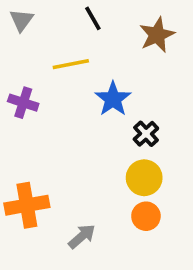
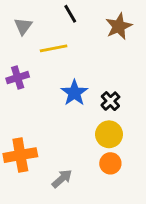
gray triangle: (21, 20) -> (23, 26), moved
blue star: (113, 99) -> (74, 93), moved
purple cross: (23, 103) -> (18, 78), turned -35

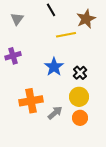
yellow line: (54, 48) -> (66, 35), moved
orange cross: (20, 155) -> (31, 101), moved
gray arrow: (62, 179) -> (55, 113), moved

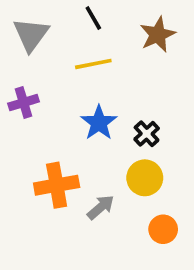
gray triangle: (17, 19) -> (31, 35), size x1.5
yellow line: (66, 35) -> (93, 64), moved
orange circle: (80, 118) -> (163, 229), moved

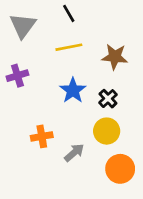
brown star: (158, 35) -> (115, 57), moved, turned 30
orange cross: (57, 185) -> (42, 136), size x0.7
orange circle: (163, 229) -> (120, 169), size x1.4

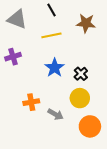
gray triangle: (23, 26) -> (17, 19), turned -45
brown star: (115, 57) -> (86, 23), moved
gray arrow: (74, 153) -> (56, 114), turned 70

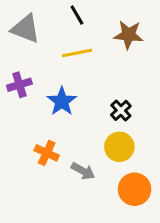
blue star: (55, 68) -> (62, 101), moved
orange cross: (31, 102) -> (47, 153), turned 35

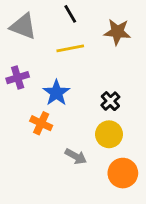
orange cross: (47, 153) -> (41, 123), moved

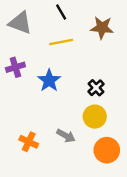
orange cross: (41, 123) -> (29, 142), moved

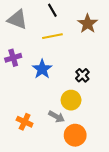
brown star: (102, 28) -> (88, 24), turned 30
yellow circle: (95, 117) -> (71, 100), moved
orange circle: (107, 150) -> (75, 135), moved

